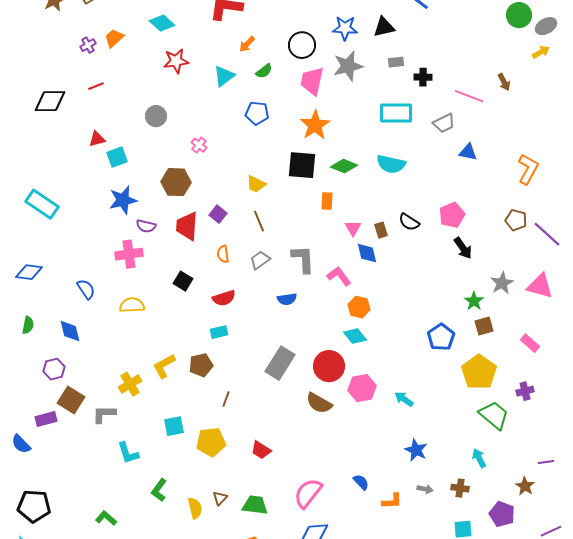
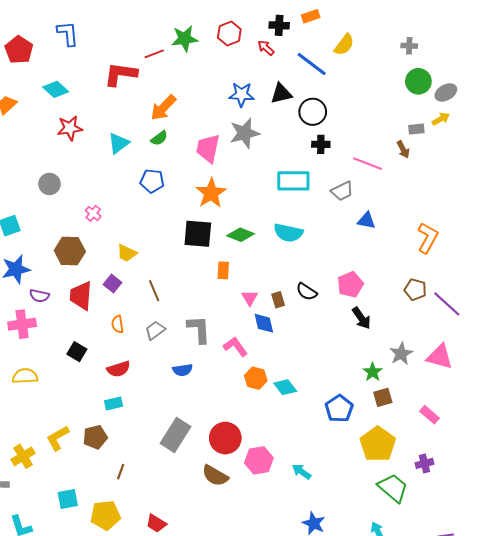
orange arrow: (247, 44) -> (163, 108), moved, size x1.6
black circle: (302, 45) -> (313, 112), moved
gray rectangle: (396, 62) -> (416, 129), moved
yellow trapezoid: (256, 184) -> (127, 253), moved
cyan diamond: (355, 336) -> (285, 387), moved

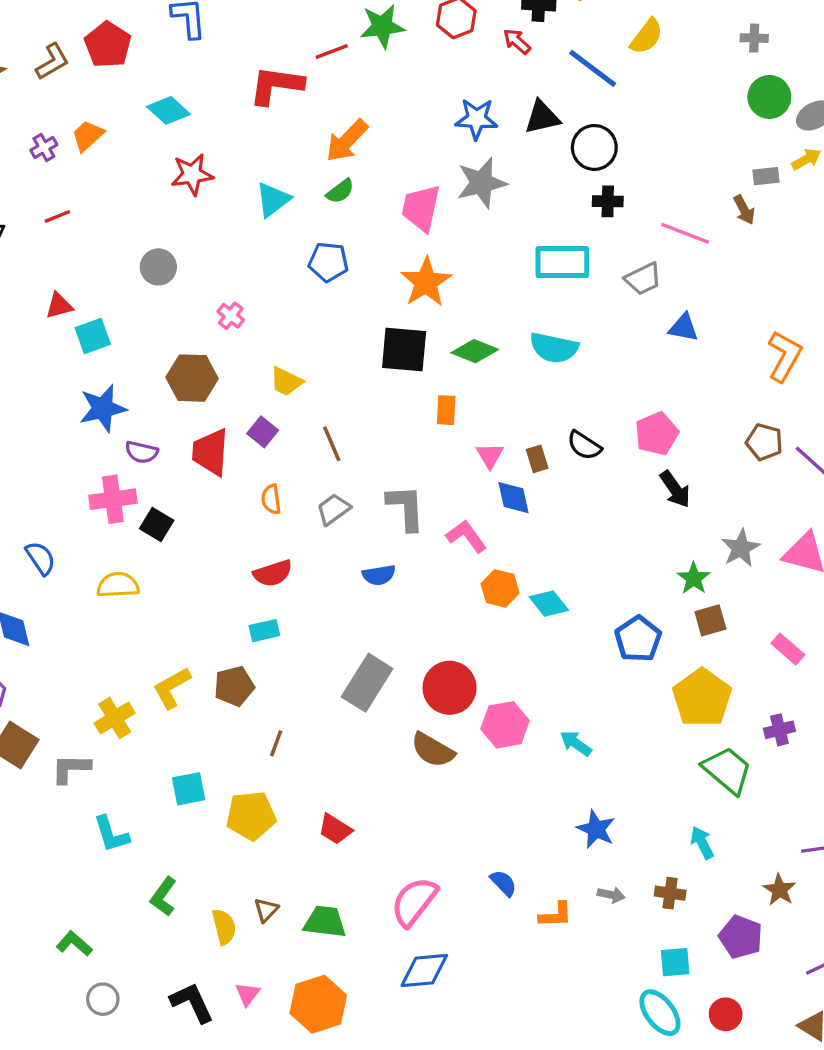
black square: (77, 352) -> (157, 524), moved

